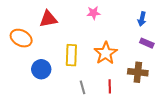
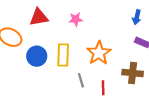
pink star: (94, 13) -> (76, 19), moved
blue circle: (41, 69) -> (37, 56), moved
gray line: (82, 87) -> (81, 80), moved

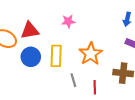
red triangle: (39, 17) -> (30, 30), moved

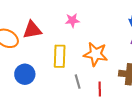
orange star: (91, 54) -> (96, 54), turned -30
blue circle: (31, 57) -> (25, 74), moved

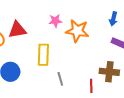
orange star: (96, 54) -> (77, 31), moved
red line: (100, 89) -> (91, 86), moved

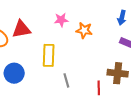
orange star: (77, 31) -> (84, 30), size x0.7

